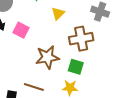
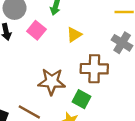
pink square: (21, 30) -> (36, 30), moved

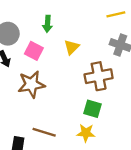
brown star: (52, 82) -> (31, 84), moved

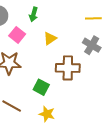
green square: (92, 109) -> (41, 87), moved

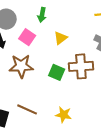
green square: (41, 87) -> (57, 72), moved

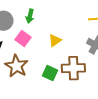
green arrow: (42, 15) -> (30, 16), moved
brown star: (21, 66) -> (16, 66), turned 30

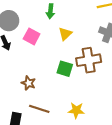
green arrow: (30, 16) -> (50, 11), moved
brown star: (16, 66) -> (28, 83), moved, size x0.6

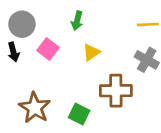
green square: (65, 69) -> (79, 114), moved
brown star: (28, 83) -> (35, 108), size x1.6

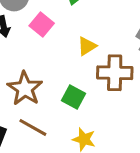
yellow triangle: (91, 52) -> (87, 46), moved

